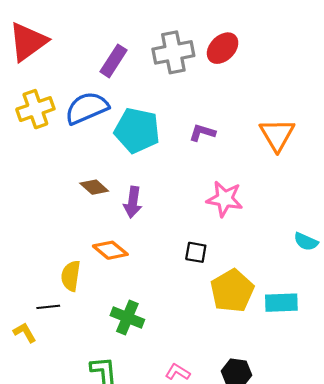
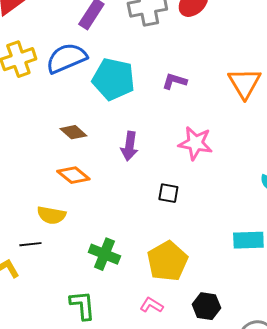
purple arrow: (133, 202) -> (129, 146), moved
orange diamond: (110, 250) -> (73, 175), moved
yellow semicircle: (71, 276) -> (51, 215), turned -88
yellow pentagon: (232, 291) -> (167, 261), moved

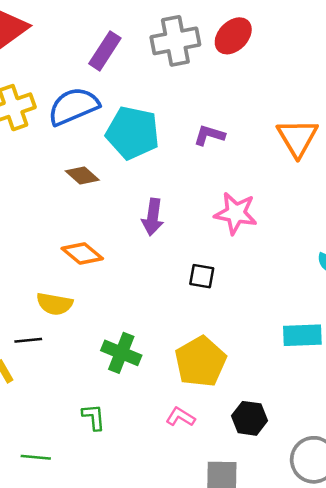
brown diamond: (73, 132) -> (82, 176), moved
green L-shape: (82, 305) -> (94, 417), size x0.7

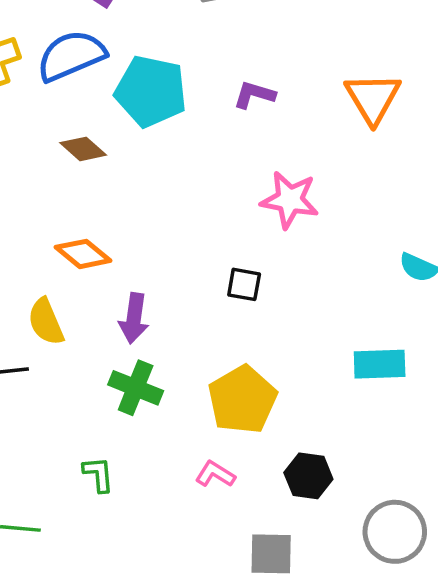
purple arrow: (153, 217) -> (134, 318), moved
yellow semicircle: (55, 304) -> (46, 322), turned 57

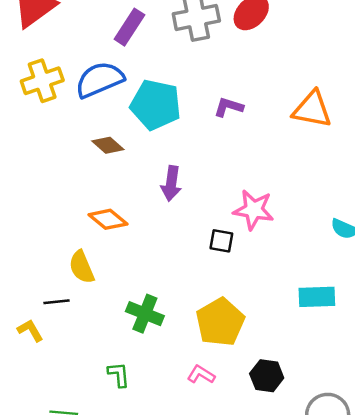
orange triangle: (373, 98) -> (312, 109), turned -48
pink star: (290, 200) -> (254, 210), moved
purple arrow: (134, 318) -> (171, 183), moved

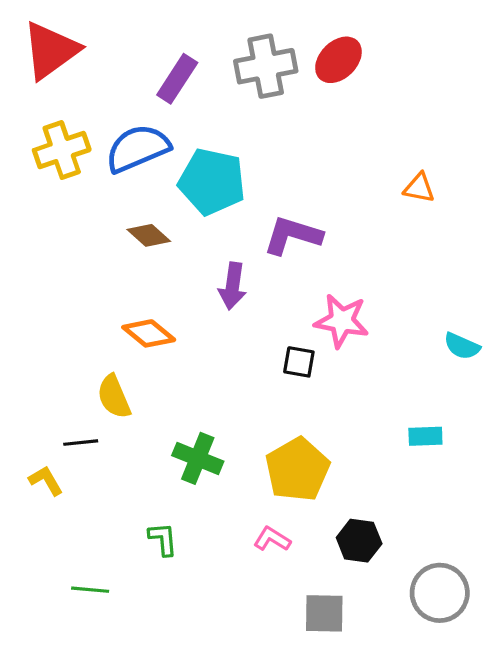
purple L-shape: (229, 107) -> (293, 235), moved, size x1.5
orange triangle: (312, 109) -> (419, 188), size x0.6
cyan rectangle: (317, 297) -> (425, 436), size x0.7

